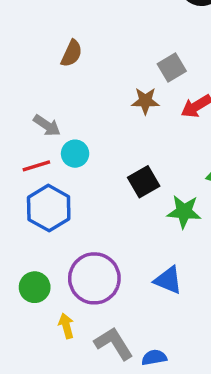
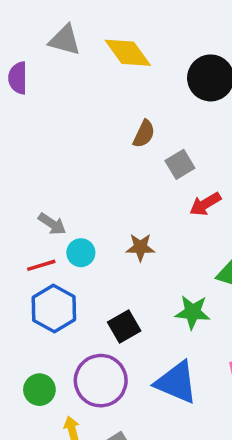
brown semicircle: (72, 53) -> (144, 134), moved
brown star: (145, 101) -> (140, 247), moved
black square: (144, 182) -> (124, 327), moved
blue triangle: (168, 280) -> (176, 382), size x1.5

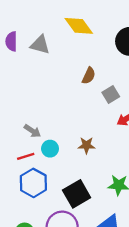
gray triangle: (65, 40) -> (40, 45), moved
black square: (124, 327) -> (77, 194), size x1.4

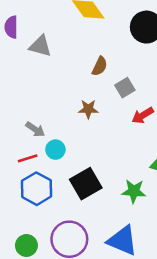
gray triangle: (40, 45) -> (40, 46), moved
brown star: (86, 145) -> (88, 109), moved
black square: (77, 194) -> (86, 184), moved

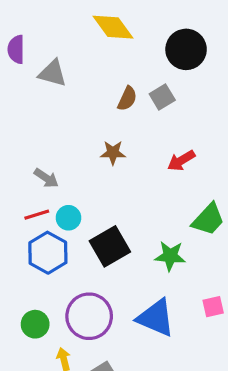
gray square: (125, 88) -> (162, 97), moved
cyan circle: (55, 150) -> (68, 218), moved

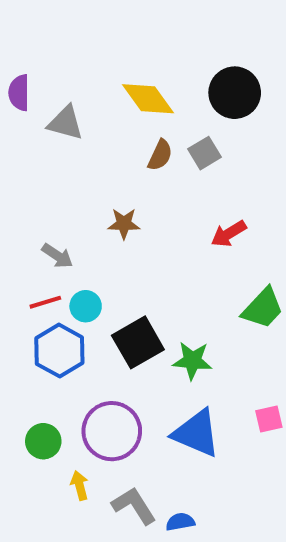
yellow diamond: (113, 27) -> (148, 99), moved
brown star: (113, 153) -> (124, 224), moved
green star: (170, 256) -> (192, 361), moved

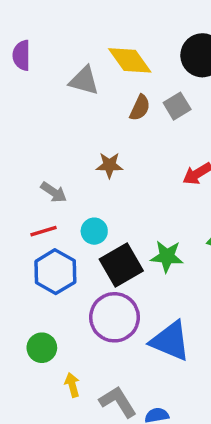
gray triangle: (65, 123) -> (84, 81), moved
cyan circle: (86, 306) -> (94, 231), moved
green star: (192, 361) -> (167, 256), moved
purple circle: (112, 431) -> (115, 317), moved

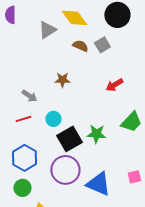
gray triangle: (84, 81) -> (47, 30), turned -48
brown semicircle: (140, 108) -> (80, 46), turned -91
blue hexagon: (55, 272) -> (24, 158), moved

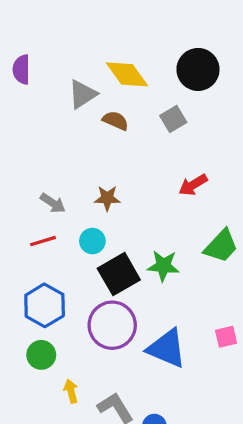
brown semicircle: (80, 46) -> (115, 121), moved
brown star: (62, 80) -> (107, 198), moved

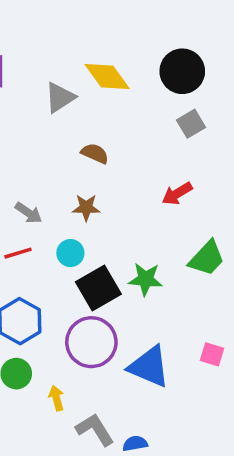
gray square: (173, 119) -> (191, 124), moved
brown semicircle: (115, 121) -> (95, 153), moved
pink square: (226, 337) -> (212, 354), turned 30
yellow arrow: (71, 391) -> (56, 398), moved

